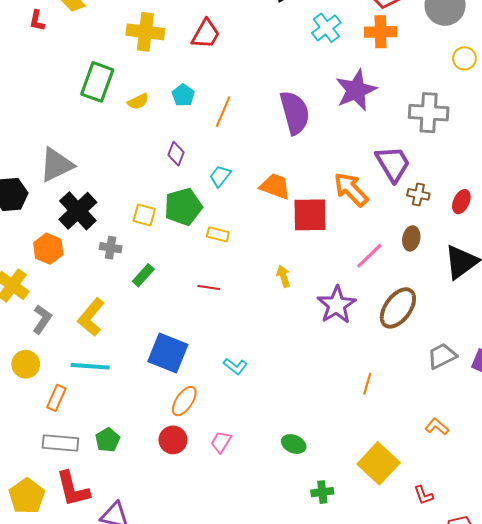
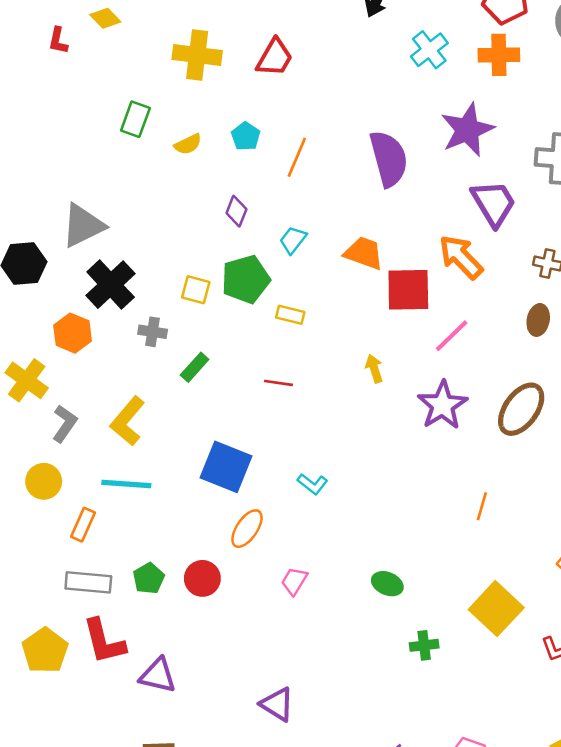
green rectangle: (97, 82) -> (135, 119), size x0.7
purple trapezoid: (393, 164) -> (494, 203), moved
pink line: (369, 256) -> (452, 336), moved
red circle: (173, 440) -> (202, 578), moved

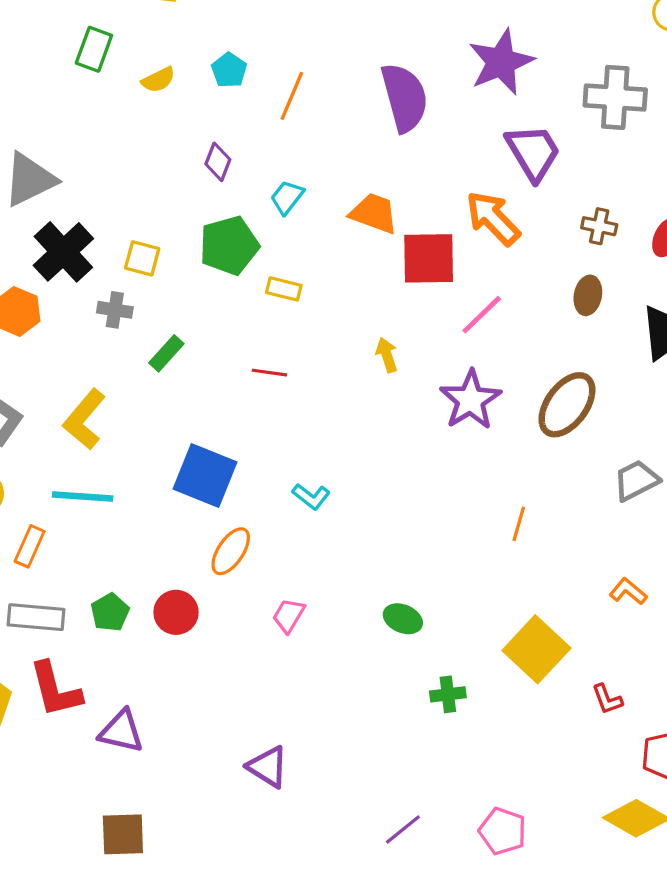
yellow square: (196, 290) -> (142, 258), moved

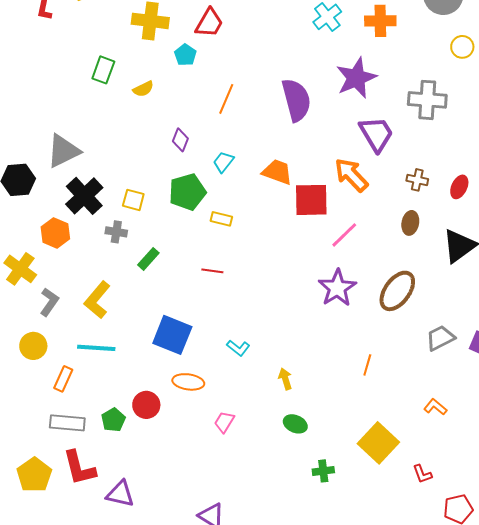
cyan pentagon: (229, 70) -> (185, 55), moved
yellow arrow: (387, 355) -> (285, 379), moved
orange ellipse: (231, 551) -> (188, 382), turned 64
red circle: (176, 612) -> (146, 405), moved

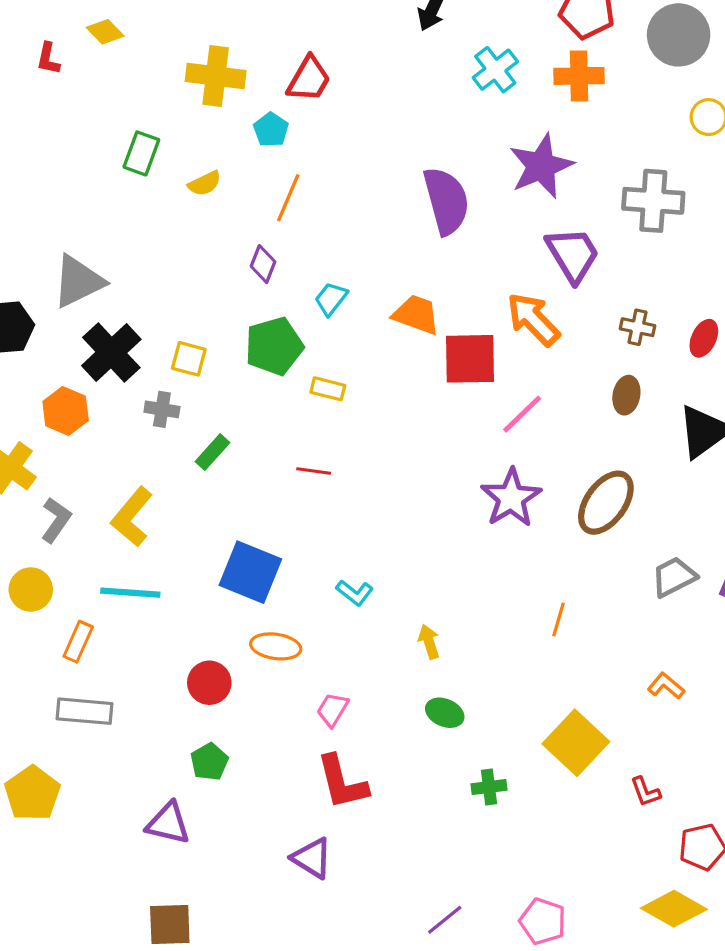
orange line: (226, 99) -> (288, 198), moved
green pentagon: (113, 420) -> (209, 762), moved
red L-shape: (79, 468) -> (342, 782), moved

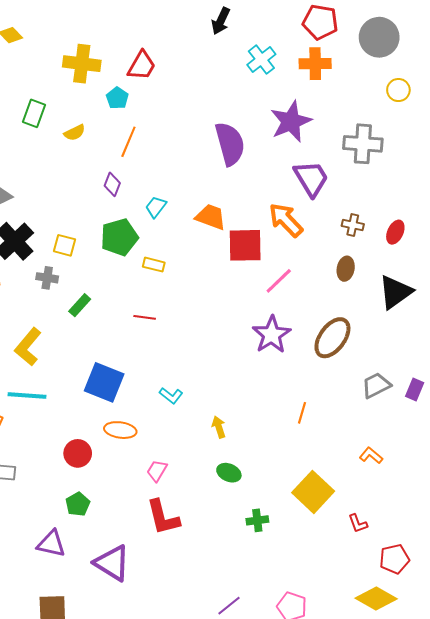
purple triangle: (312, 858) -> (112, 563), moved, size x1.4

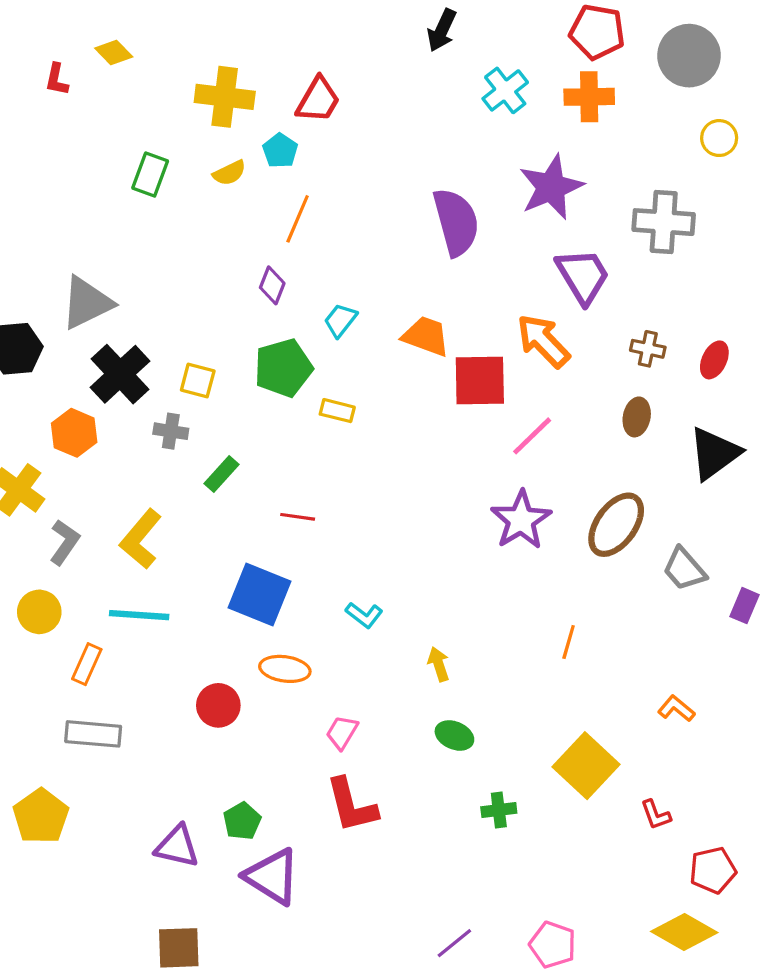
yellow semicircle: (75, 133) -> (229, 173), moved
red line: (145, 317) -> (298, 517), moved
gray trapezoid: (376, 385) -> (684, 569), moved, turned -104
green pentagon: (78, 504) -> (242, 821), moved

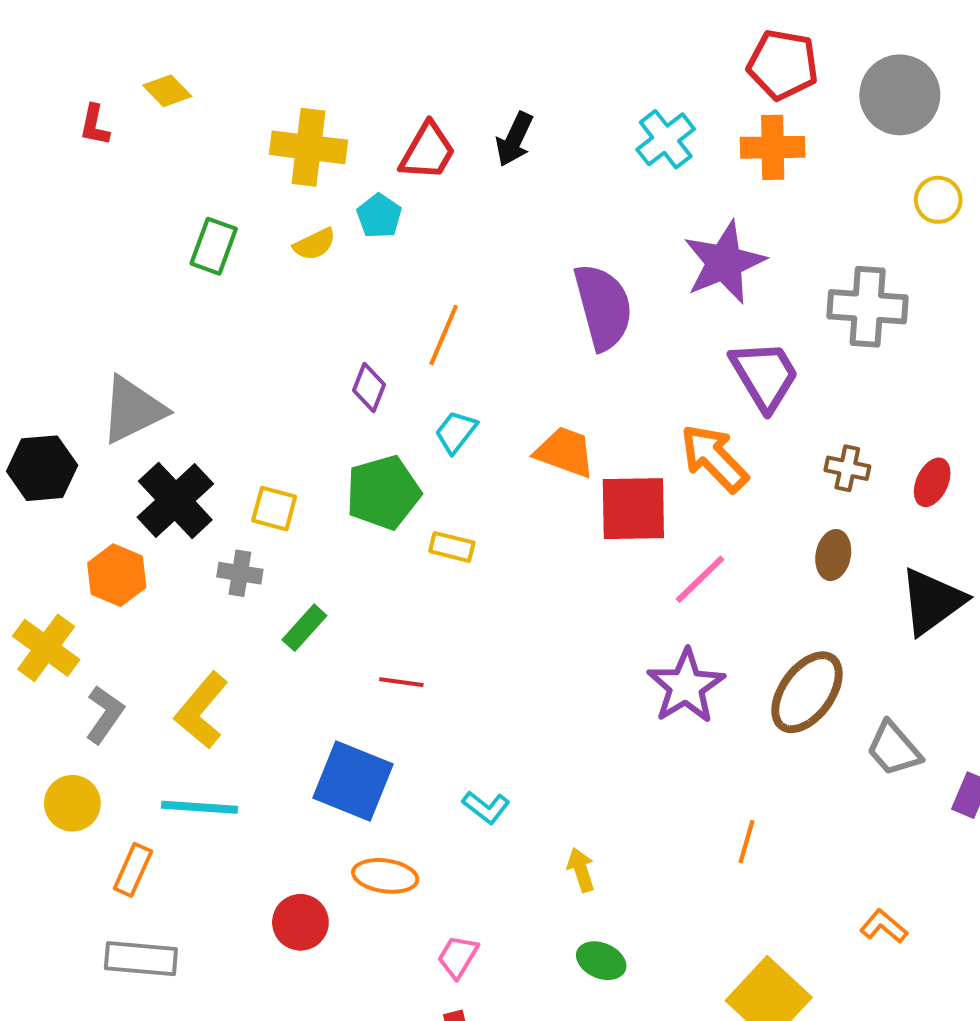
black arrow: (442, 30) -> (514, 139), moved
orange line: (298, 219) -> (444, 335), moved

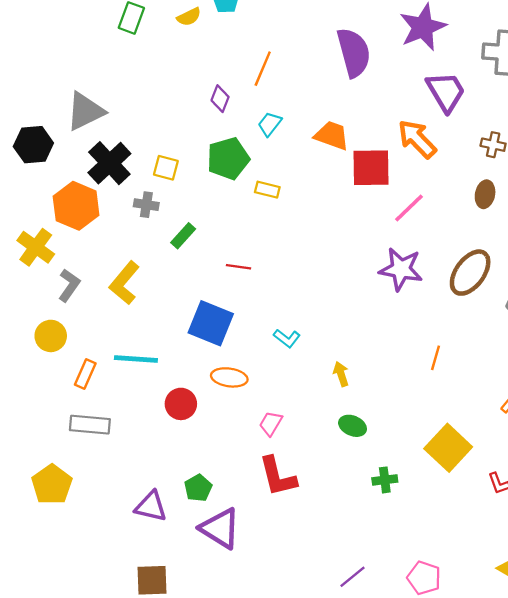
orange hexagon: (117, 575) -> (76, 206), size x1.4
purple star: (686, 686) -> (401, 269), turned -30
cyan line: (200, 807) -> (136, 359), moved

